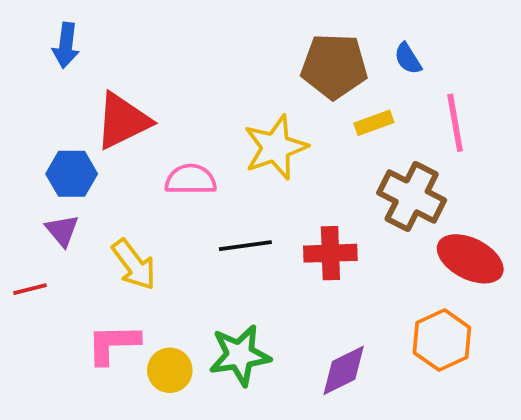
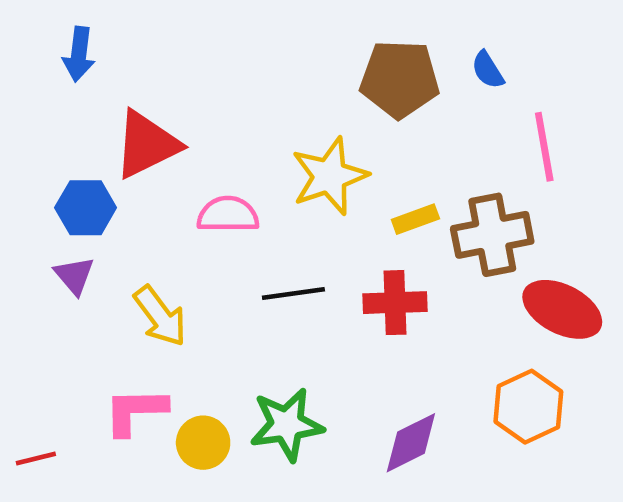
yellow rectangle: (374, 123) -> (415, 219), moved
brown cross: (412, 196) -> (492, 235), turned -38
red line: (30, 289) -> (36, 458), moved

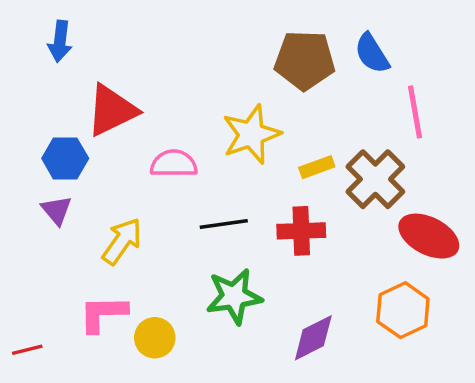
blue semicircle: (488, 70) -> (372, 53), size x1.4
brown cross: (492, 235) -> (375, 179), turned -34
yellow arrow: (160, 316) -> (122, 241), turned -108
green star: (287, 425) -> (234, 296), moved

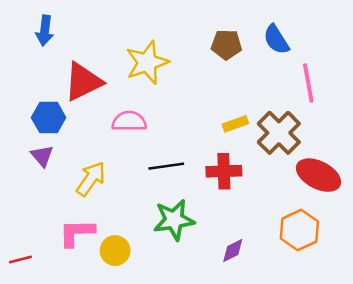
brown pentagon: (305, 60) -> (226, 45), size x0.7
yellow star: (251, 134) -> (147, 62), moved
purple diamond: (313, 338) -> (233, 251), size x0.7

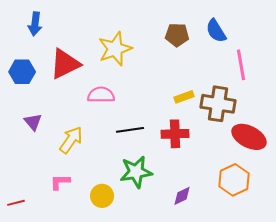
blue hexagon: (49, 118) -> (22, 72), moved
brown cross: (279, 133) -> (218, 104), turned -36
pink L-shape: (77, 233) -> (60, 182), size x0.7
yellow circle: (115, 251) -> (102, 196), moved

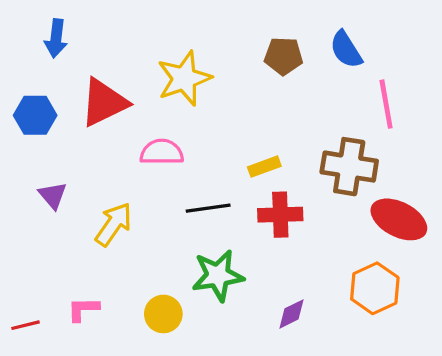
yellow rectangle: (184, 97) -> (264, 167), moved
pink L-shape: (60, 182) -> (83, 309), moved

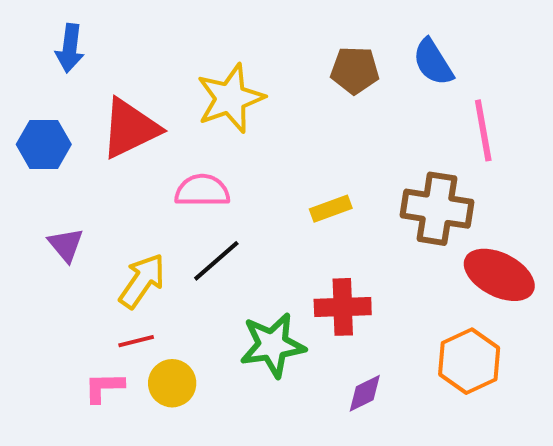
black line: (208, 208) -> (216, 261), moved, turned -33
red cross: (280, 215) -> (343, 307), moved
yellow circle: (163, 314) -> (172, 383), moved
red line: (25, 325) -> (136, 341), moved

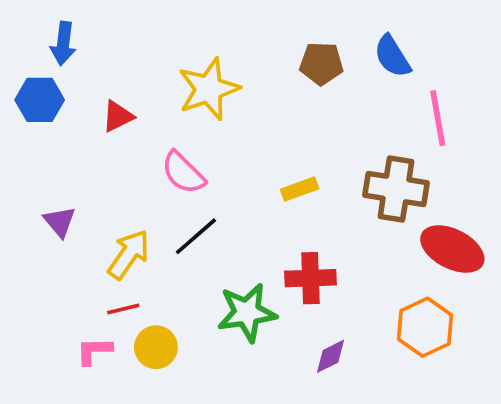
red triangle: (130, 128) -> (118, 116), size x0.6
blue hexagon: (44, 144) -> (40, 100), moved
pink semicircle: (202, 191) -> (183, 173), turned -135

